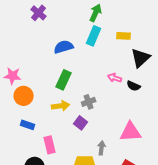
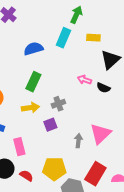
green arrow: (96, 13) -> (76, 15), moved
purple square: (81, 123) -> (50, 125), turned 32
pink triangle: (131, 132) -> (100, 134), turned -40
gray arrow: (102, 148) -> (78, 141), moved

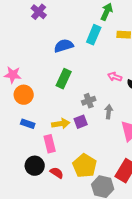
yellow arrow: (30, 108) -> (61, 124), moved
gray arrow: (78, 141) -> (109, 112), moved
yellow pentagon: (54, 169) -> (85, 166), turned 30

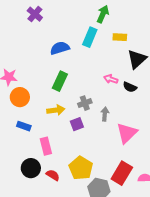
yellow arrow: (61, 124) -> (56, 110), moved

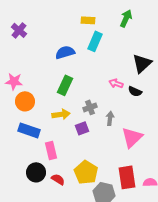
purple cross: (35, 14) -> (19, 30), moved
green arrow: (103, 14) -> (126, 18), moved
yellow rectangle: (120, 37) -> (88, 20), moved
blue rectangle: (24, 126) -> (29, 130), size x1.5
red rectangle: (122, 173) -> (127, 177), turned -40

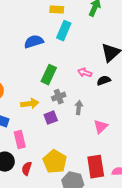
green rectangle: (65, 85) -> (49, 75), moved
black semicircle: (135, 91) -> (104, 81), turned 136
pink triangle: (132, 137) -> (101, 127), size x0.7
red semicircle: (58, 179) -> (27, 169), turned -104

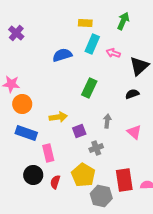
pink arrow: (85, 73) -> (113, 53), moved
green rectangle: (49, 75) -> (89, 88), moved
gray cross: (59, 97) -> (96, 148), moved
pink triangle: (101, 127) -> (134, 132), moved, turned -35

